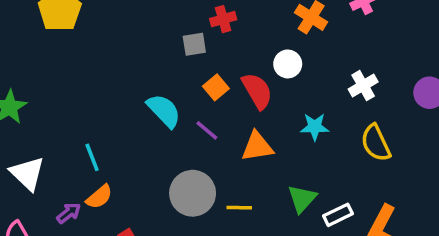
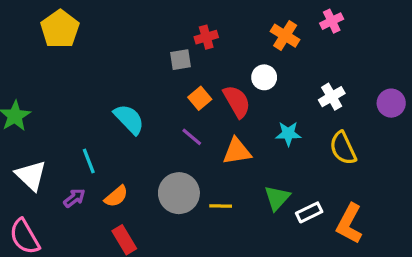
cyan semicircle: (164, 111) -> (129, 119), moved
orange semicircle: (99, 197) -> (116, 196), moved
purple arrow: (69, 213) -> (74, 198), moved

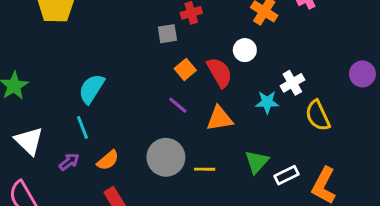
white cross: (332, 97) -> (292, 83), moved
cyan semicircle: (129, 119) -> (91, 89), moved, turned -104

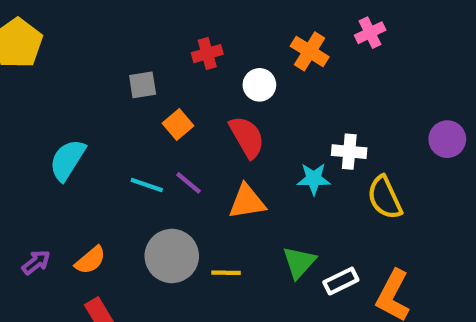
gray square: (167, 34) -> (143, 85), moved
white circle: (245, 50) -> (259, 85), moved
orange square: (185, 69) -> (178, 124), moved
white cross: (292, 83) -> (349, 152), turned 35
cyan line: (83, 128) -> (147, 185), moved, turned -50

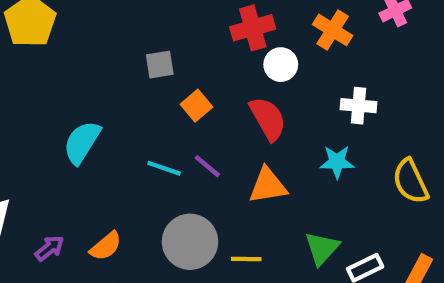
red cross: (207, 54) -> (253, 28), moved, size x1.4
white cross: (349, 152) -> (359, 106), moved

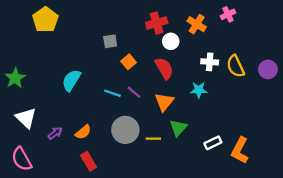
yellow semicircle: (410, 181) -> (236, 66), moved
orange triangle: (268, 186) -> (164, 102), turned -42
green triangle: (322, 248) -> (178, 128), moved

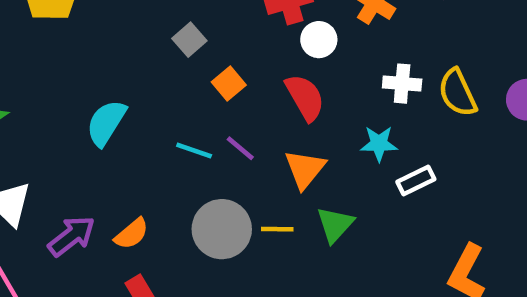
gray square: (110, 41) -> (189, 40), turned -32
purple arrow: (55, 133) -> (72, 236), size x1.5
yellow line: (153, 139) -> (277, 229), moved
white rectangle: (213, 143) -> (416, 181), moved

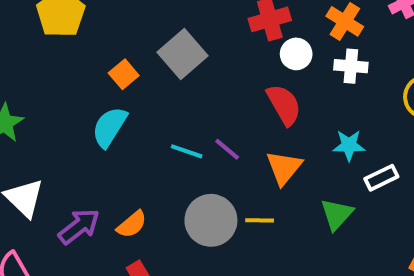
gray square: (189, 40) -> (183, 54), size x1.6
orange square: (229, 84) -> (124, 74), moved
white cross: (402, 84) -> (351, 66), moved
green triangle: (335, 225) -> (337, 214), moved

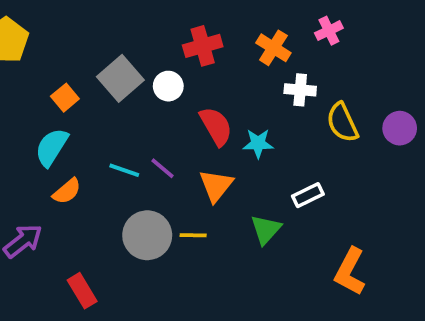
white circle: (296, 54) -> (168, 86), moved
white cross: (351, 66) -> (300, 90), moved
cyan star: (349, 145) -> (258, 143), moved
orange semicircle: (132, 224) -> (67, 191), moved

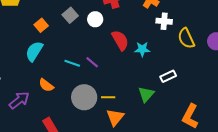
gray square: (120, 78) -> (70, 15), size x0.7
orange triangle: (216, 186) -> (115, 117), moved
orange semicircle: (67, 191) -> (46, 85), moved, turned 77

